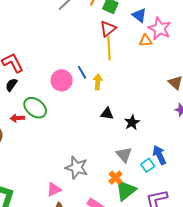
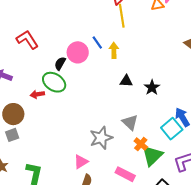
black semicircle: (11, 85) -> (60, 63), moved
gray triangle: (124, 155) -> (130, 122), moved
cyan square: (148, 165) -> (172, 129), size x1.5
gray star: (77, 168) -> (101, 138), turned -30

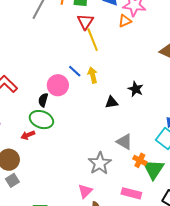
black star: (152, 87) -> (136, 89), moved

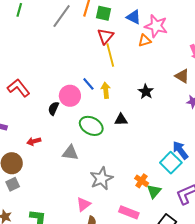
black star: (136, 89) -> (146, 92), moved
green ellipse: (41, 120) -> (91, 126), moved
gray triangle: (124, 142) -> (70, 153), moved, turned -30
green triangle: (154, 169) -> (154, 191), size x0.7

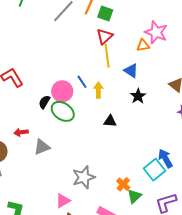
blue triangle: (134, 17) -> (131, 71), moved
green ellipse: (91, 126) -> (63, 111), moved
gray triangle: (70, 153) -> (42, 147), moved, turned -36

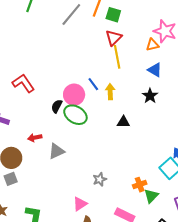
blue triangle: (131, 71) -> (155, 70), moved
gray star: (84, 177) -> (100, 179), size x0.6
orange cross: (123, 184) -> (140, 185), turned 32

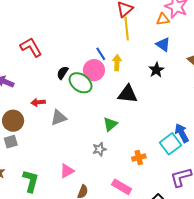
pink circle: (74, 95) -> (94, 70), moved
black triangle: (123, 122) -> (128, 94), size x1.5
green triangle: (151, 196) -> (110, 124), moved
pink triangle: (80, 204) -> (67, 171), moved

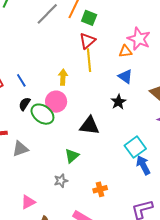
blue line: (101, 54) -> (21, 80), moved
yellow arrow: (117, 63) -> (63, 77), moved
cyan square: (170, 144) -> (135, 147), moved

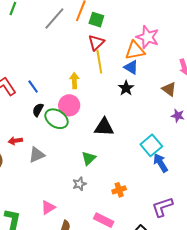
orange triangle: (125, 51) -> (135, 50), size x1.5
blue triangle: (125, 76) -> (131, 67), moved
black star: (118, 102) -> (126, 88), moved

